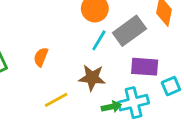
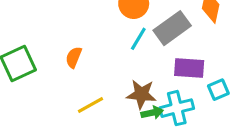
brown star: (92, 78) -> (141, 94), moved

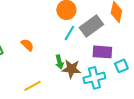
orange semicircle: (74, 57) -> (27, 45), turned 112
yellow line: (91, 105) -> (32, 86), moved
green arrow: (152, 113) -> (59, 62), moved, turned 88

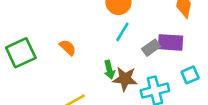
gray rectangle: (91, 26) -> (151, 48), moved, size x0.6
purple rectangle: (102, 52) -> (171, 42), moved

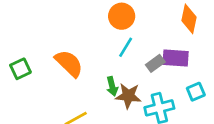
orange semicircle: (68, 48) -> (69, 63), size x1.6
green square: (21, 53) -> (20, 69), size x0.7

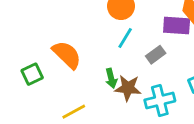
purple rectangle: (176, 58) -> (177, 26), moved
green square: (20, 69) -> (32, 74), moved

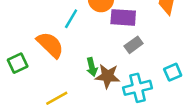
purple rectangle: (177, 26) -> (123, 17), moved
cyan line: (125, 38) -> (71, 19), moved

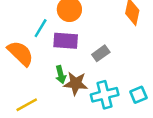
purple rectangle: (123, 17) -> (66, 41), moved
cyan square: (173, 72) -> (138, 95), moved

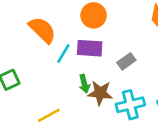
cyan line: (41, 28) -> (63, 53), moved
orange semicircle: (20, 53) -> (42, 30), moved

